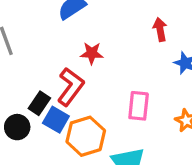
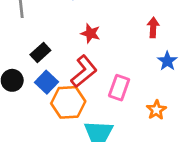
red L-shape: (71, 87) -> (84, 71), moved
black rectangle: (39, 103) -> (40, 52), moved

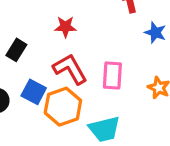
black rectangle: (40, 52) -> (16, 50), moved
red L-shape: (84, 71) -> (70, 69), turned -64

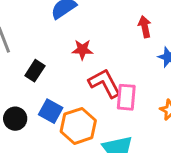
red L-shape: (70, 69) -> (105, 83), moved

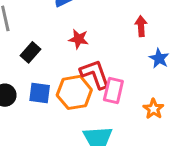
blue square: (51, 111) -> (40, 93), turned -30
orange hexagon: (78, 126) -> (74, 92), moved

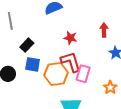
red star: (79, 39) -> (70, 38), moved
blue square: (40, 93) -> (33, 64), moved

